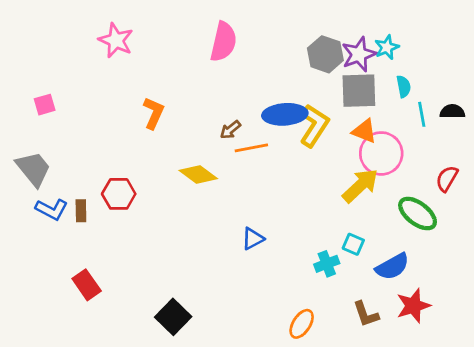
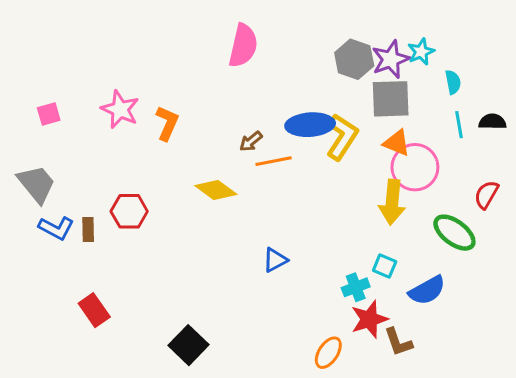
pink star: (116, 40) -> (120, 109), moved
cyan semicircle: (404, 86) -> (453, 82), moved
yellow arrow: (360, 186) -> (392, 202), turned 138
red star: (413, 306) -> (369, 319), moved

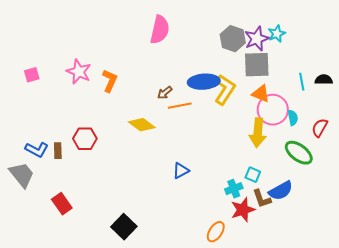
cyan semicircle: (453, 82) -> (293, 118), moved
gray trapezoid: (36, 184) -> (22, 175), moved
brown L-shape: (398, 342) -> (262, 199), moved

